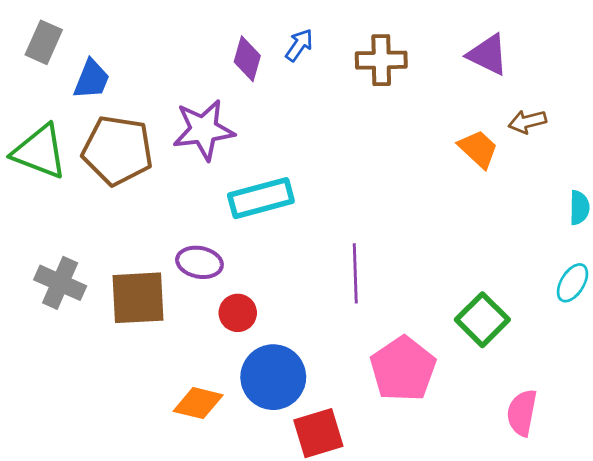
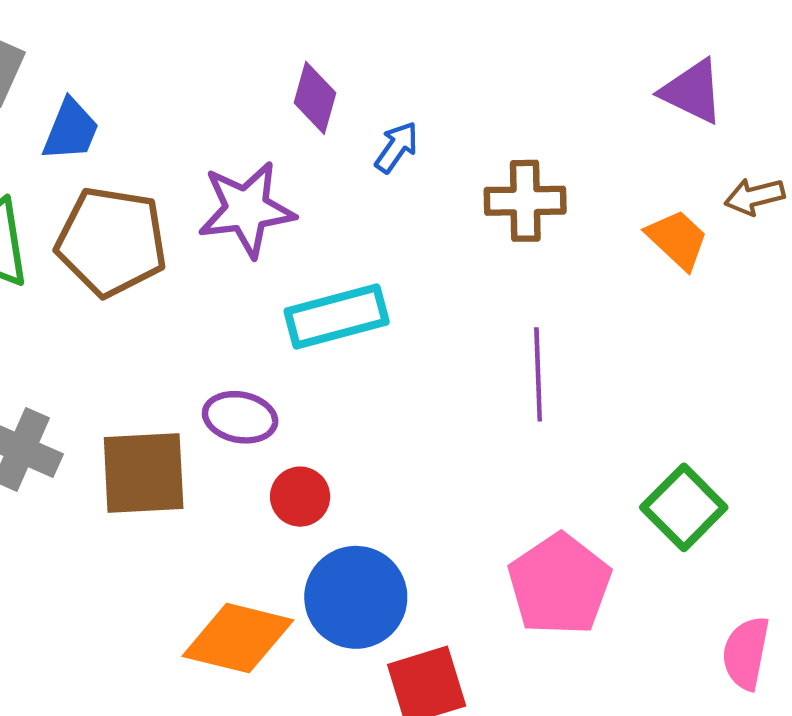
blue arrow: (299, 45) -> (397, 147), moved
brown cross: (381, 60) -> (525, 201), moved
purple line: (355, 273) -> (538, 374), moved
orange diamond: (198, 403) -> (238, 638), size x1.4

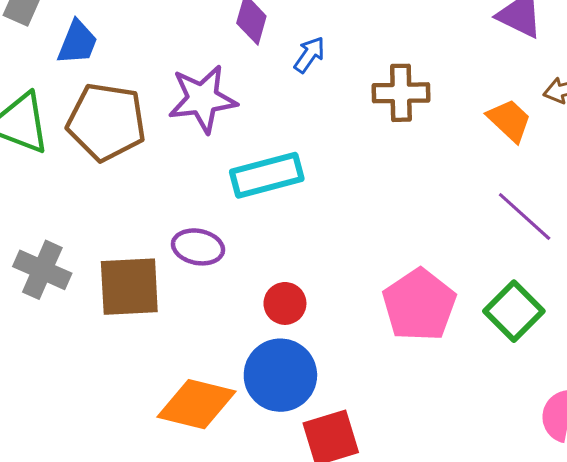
purple line: (538, 374) -> (525, 216), moved, turned -46
red circle: (300, 497) -> (285, 303), moved
pink pentagon: (559, 584) -> (419, 305), moved

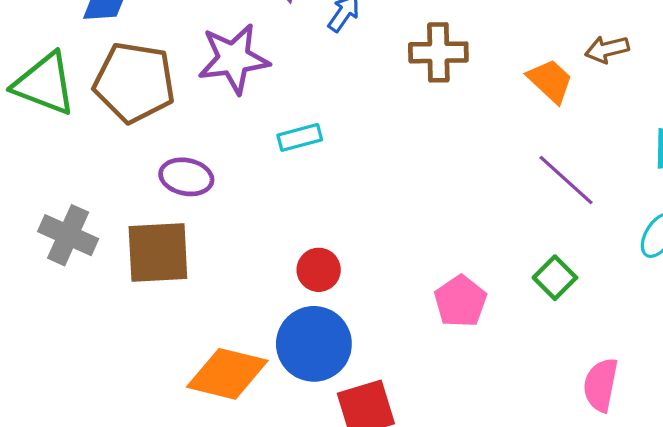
cyan rectangle: (267, 175) -> (300, 137), size x0.6
purple ellipse: (198, 247) -> (186, 177), moved
pink pentagon: (419, 305) -> (460, 301), moved, size x0.7
green square: (514, 311) -> (555, 278), size x0.7

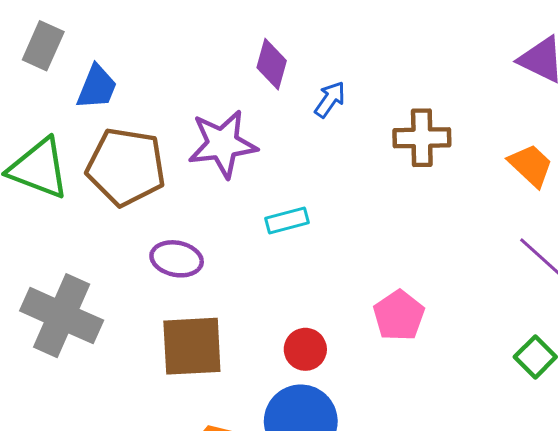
gray cross: (68, 235) -> (62, 316), size x1.4
brown square: (158, 252) -> (192, 346), moved
pink pentagon: (460, 301) -> (399, 316), moved

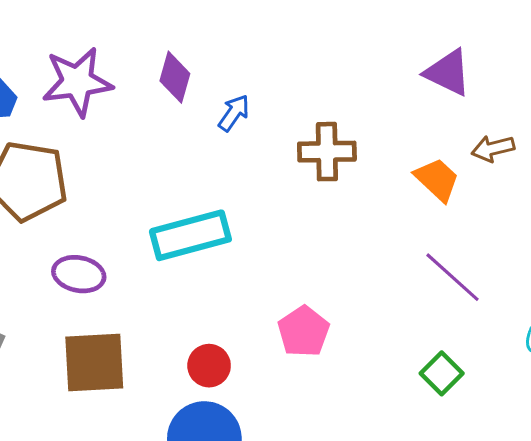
purple star: (223, 144) -> (77, 82), moved
cyan rectangle: (287, 221) -> (190, 235), size x1.8

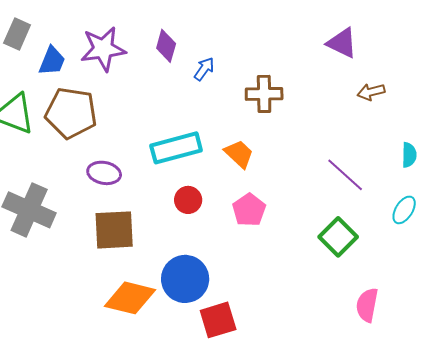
orange trapezoid: (437, 180) -> (239, 154), moved
red circle: (209, 366) -> (188, 200), moved
green square: (442, 373) -> (338, 237), size x1.4

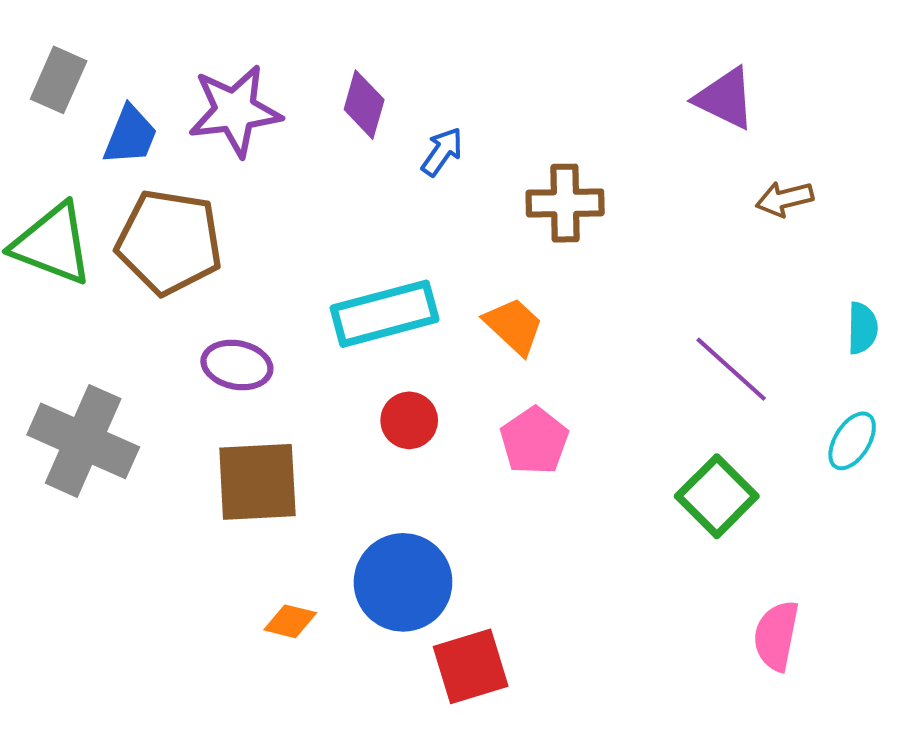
orange diamond: (130, 298) -> (290, 621), size x0.5

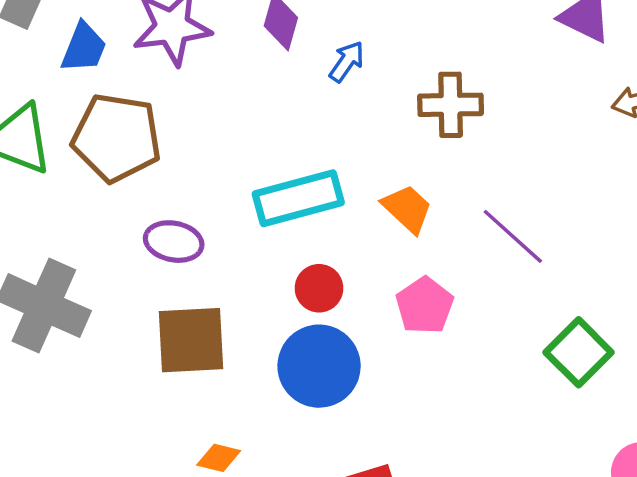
purple line: (731, 369) -> (513, 236), moved
blue circle: (403, 582) -> (319, 366), moved

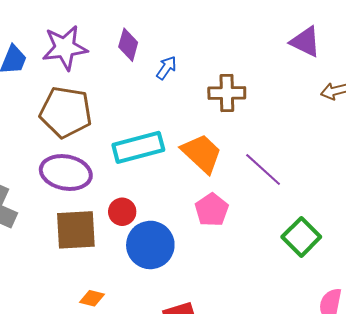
brown pentagon: (117, 138) -> (66, 112), moved
orange trapezoid: (407, 209) -> (202, 153), size x1.4
purple ellipse: (174, 242) -> (66, 173), size x1.5
red circle: (319, 288) -> (122, 212), moved

